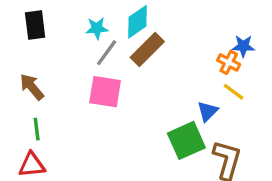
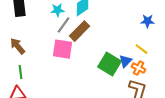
brown rectangle: (147, 49) -> (80, 31), moved
orange cross: (229, 62) -> (139, 68), moved
green square: (186, 140) -> (110, 64), moved, turned -35

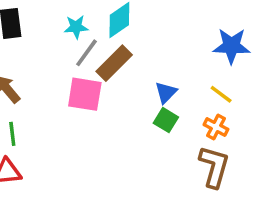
blue star: (148, 21) -> (231, 46), size x1.5
blue triangle: (126, 61) -> (166, 92), moved
green square: (110, 64) -> (166, 120), size x0.6

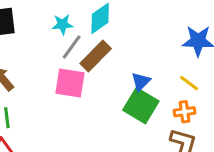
green square: (166, 120) -> (141, 106), size x1.6
orange cross: (216, 127) -> (185, 112), turned -35

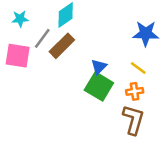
cyan star: (63, 24) -> (20, 19), moved
pink square: (70, 83) -> (18, 56), moved

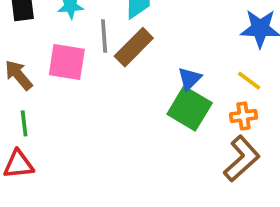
gray line: (42, 38) -> (104, 36), turned -40
brown L-shape: (133, 120) -> (242, 159), turned 32

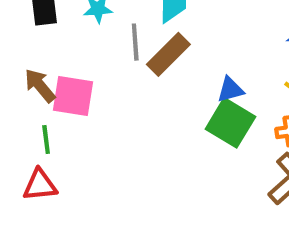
pink square: (67, 62) -> (73, 96), moved
blue triangle: (190, 79) -> (230, 90), turned 30

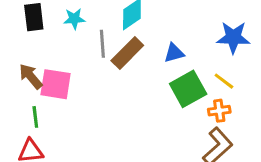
blue triangle: (230, 90) -> (174, 53), moved
green square: (230, 123) -> (188, 89), moved, turned 30

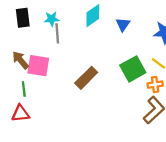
gray line: (102, 44) -> (57, 33), moved
brown rectangle: (127, 53) -> (86, 78), moved
blue triangle: (174, 53) -> (123, 24), moved, turned -40

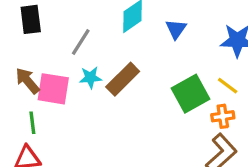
cyan star: (52, 19) -> (90, 78), moved
gray line: (57, 33) -> (81, 42), turned 36
brown rectangle: (86, 78) -> (123, 79), moved

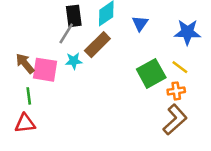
black rectangle: (31, 19) -> (74, 16), moved
brown rectangle: (123, 79) -> (97, 45), moved

